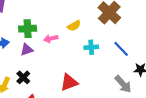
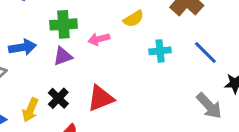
red triangle: (69, 82) -> (101, 98), moved

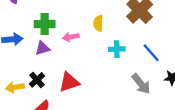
yellow semicircle: (134, 19) -> (98, 23), turned 119
gray arrow: (209, 106) -> (141, 84), moved
yellow arrow: (30, 110) -> (15, 87), turned 54

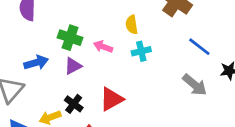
green cross: (45, 24) -> (70, 38), turned 30
pink arrow: (71, 37) -> (103, 47), turned 42
cyan cross: (117, 49) -> (141, 51), moved

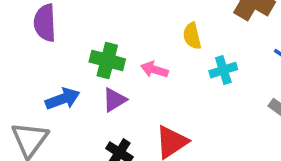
cyan cross: (141, 51) -> (223, 70), moved

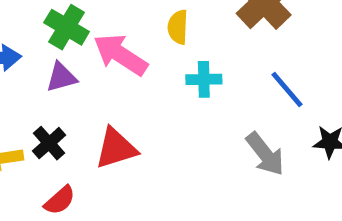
pink arrow: (154, 70) -> (120, 55), size x1.6

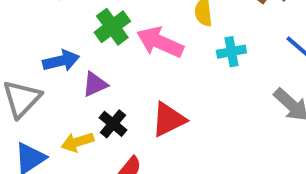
green cross: (67, 27) -> (112, 27), turned 32
purple triangle: (61, 77) -> (95, 84), moved

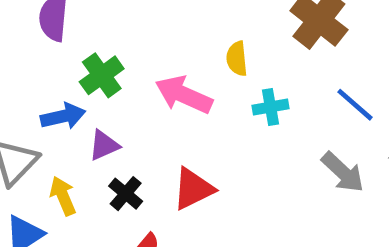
green cross: (112, 27) -> (102, 75), moved
yellow arrow: (77, 142) -> (63, 196), moved, turned 84

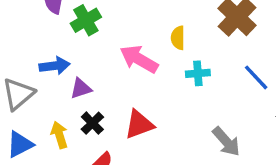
green cross: (102, 75) -> (86, 20), moved
gray arrow: (343, 172) -> (226, 142), moved
yellow arrow: (63, 196) -> (59, 135), moved

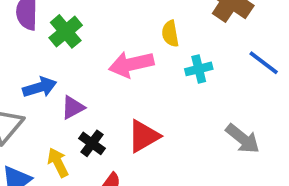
pink arrow: (139, 59) -> (131, 64), turned -33

